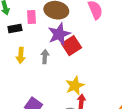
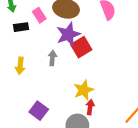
pink rectangle: (32, 17) -> (39, 15), turned -32
yellow arrow: (21, 55) -> (20, 66), moved

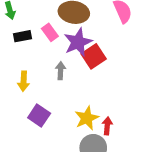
pink rectangle: (39, 15) -> (50, 32), moved
yellow star: (84, 90) -> (87, 118), moved
purple square: (39, 111) -> (39, 115), moved

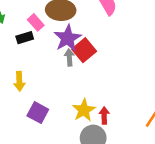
pink rectangle: (50, 32) -> (36, 22), moved
black rectangle: (22, 36) -> (25, 38), moved
gray arrow: (61, 71) -> (69, 57), moved

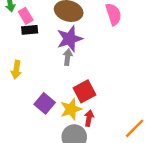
pink rectangle: (36, 22) -> (26, 16), moved
red square: (84, 50) -> (84, 91), moved
purple square: (38, 113) -> (45, 103), moved

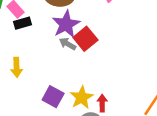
gray arrow: (68, 57) -> (68, 44), turned -56
red square: (84, 91) -> (85, 39), moved

